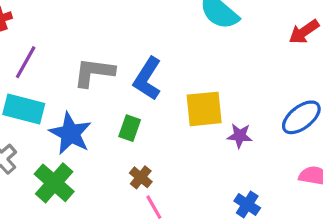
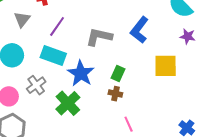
blue L-shape: (147, 79) -> (139, 30), moved
purple star: (240, 136) -> (188, 36), moved
brown cross: (141, 177) -> (115, 94), moved, turned -32

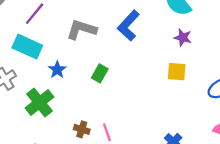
yellow square: (166, 66) -> (177, 72), moved, size x0.7
blue star: (81, 73) -> (57, 70), size x0.6
brown cross: (115, 94) -> (82, 129), moved

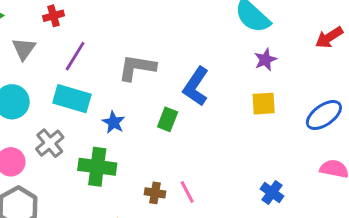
blue L-shape: (128, 26) -> (196, 86), moved
purple star: (183, 38) -> (265, 60), turned -30
green cross: (40, 103) -> (97, 167), turned -36

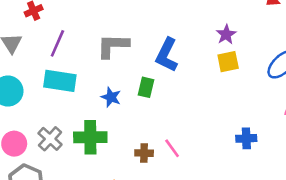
purple star: (265, 60) -> (226, 34), moved
blue star: (114, 122) -> (111, 97), moved
gray cross: (50, 143) -> (50, 139), moved
blue cross: (272, 193) -> (246, 138), turned -30

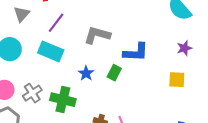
blue L-shape: (167, 55) -> (136, 52), turned -128
yellow square: (228, 62) -> (177, 80), moved

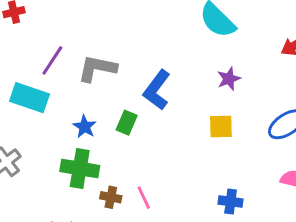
purple line: (56, 23) -> (52, 60), moved
blue L-shape: (136, 52) -> (157, 90), turned 128
green cross: (63, 100) -> (80, 169), moved

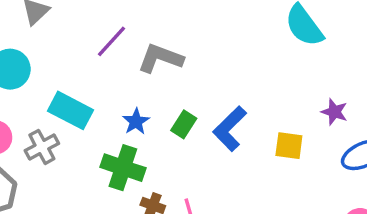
purple star: (229, 79) -> (334, 112), moved, turned 30
blue L-shape: (157, 90) -> (230, 129), moved
cyan rectangle: (30, 98) -> (70, 110), moved

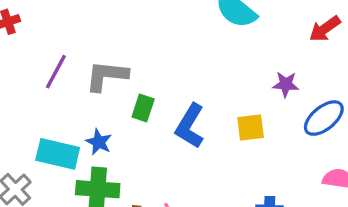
cyan rectangle: (70, 110) -> (58, 154), moved
green rectangle: (184, 124) -> (143, 108), moved

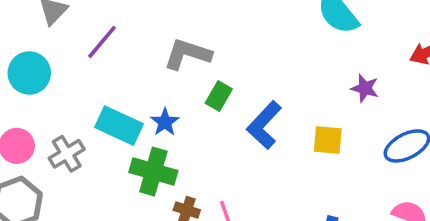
purple line: (56, 72) -> (102, 42), moved
purple star: (286, 84) -> (365, 88), moved

